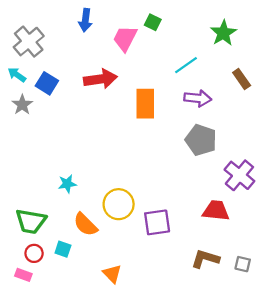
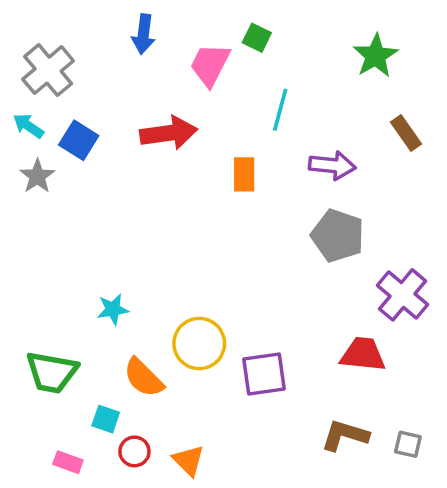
cyan line: (186, 65) -> (280, 110), moved, turned -40
orange rectangle: (145, 104) -> (244, 174), size x0.7
red circle: (34, 253) -> (134, 451), moved
pink rectangle: (23, 275) -> (68, 462), moved

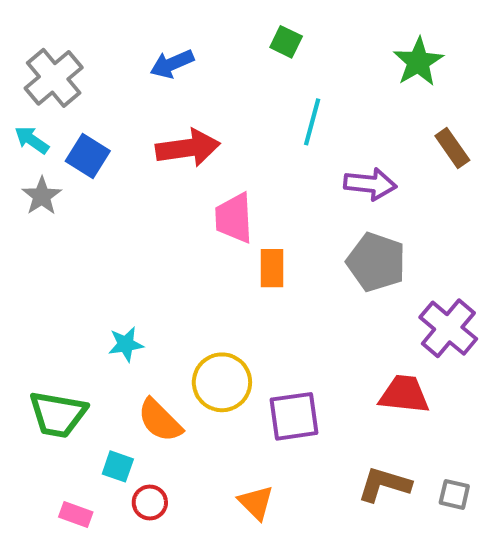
blue arrow: (143, 34) -> (172, 64), moved, turned 60
pink trapezoid: (210, 65) -> (234, 218), moved, turned -30
orange rectangle: (244, 174) -> (272, 268), moved
orange triangle: (188, 460) -> (256, 502), moved

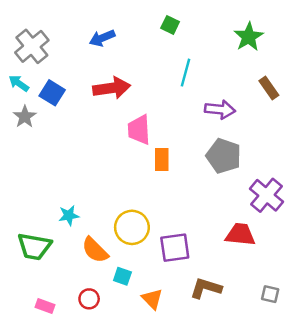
cyan star: (126, 344) -> (69, 215), moved
cyan square: (118, 466) -> (122, 276), moved
brown L-shape: (384, 484) -> (206, 288), moved

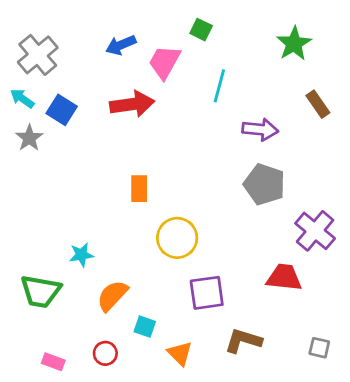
pink trapezoid: (139, 130) -> (164, 62), moved, turned 32
orange rectangle: (162, 159) -> (139, 189), moved
yellow circle: (132, 227) -> (177, 238), moved
orange semicircle: (95, 250) -> (112, 296), turned 88

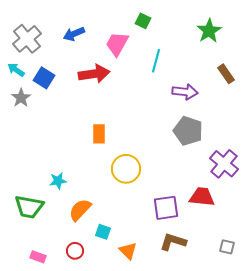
blue arrow: (121, 45) -> (74, 34), moved
purple square: (207, 293) -> (166, 208), moved

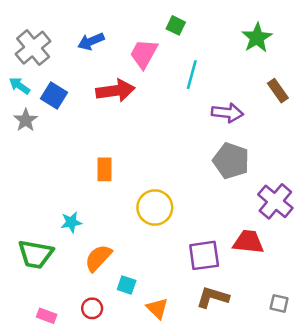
orange rectangle: (99, 134) -> (104, 169), moved

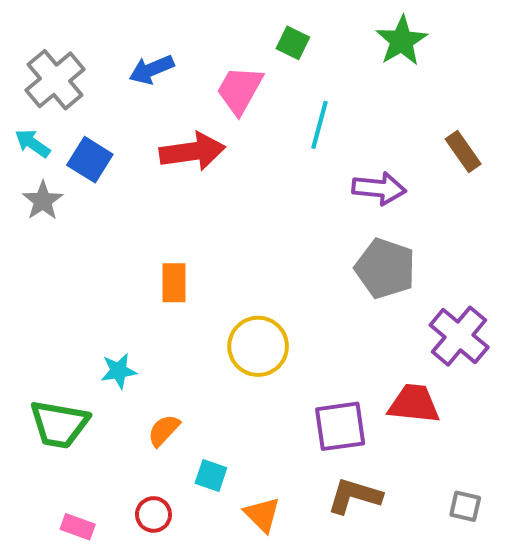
green star: (257, 38) -> (402, 41), moved
orange semicircle: (98, 258) -> (164, 430), size x0.7

